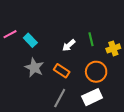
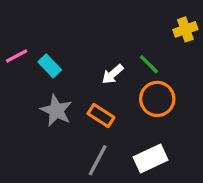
green line: (91, 39) -> (149, 64), turned -32
yellow cross: (113, 48) -> (185, 29), moved
orange circle: (96, 72) -> (157, 99), moved

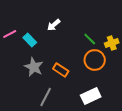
yellow cross: (185, 29) -> (112, 43), moved
white arrow: (113, 74) -> (54, 25), moved
gray line: (98, 160) -> (46, 97), moved

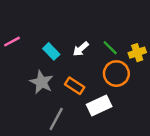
white arrow: (54, 25) -> (81, 49), moved
cyan rectangle: (30, 40) -> (51, 51), moved
white rectangle: (91, 96) -> (99, 105), moved

